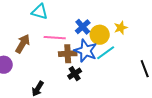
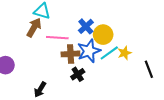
yellow star: (121, 28) -> (124, 53), moved
brown arrow: (23, 44) -> (34, 27), moved
blue star: (86, 51) -> (89, 51), turned 30

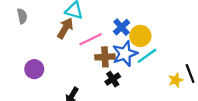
pink line: (57, 38) -> (91, 39), turned -30
yellow star: (124, 53) -> (176, 80), moved

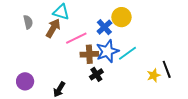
gray semicircle: (22, 16) -> (28, 22), moved
yellow circle: (140, 36) -> (121, 17), moved
purple circle: (34, 69) -> (25, 81), moved

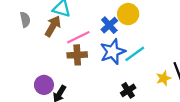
brown cross: (89, 54) -> (77, 55), moved
black cross: (96, 74) -> (128, 90), moved
purple circle: (25, 81) -> (44, 85), moved

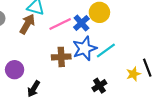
pink line: (78, 37) -> (60, 24), moved
brown cross: (77, 55) -> (61, 57), moved
purple circle: (44, 85) -> (15, 70), moved

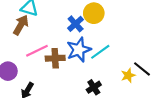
pink line: (60, 24) -> (37, 51), moved
black line: (147, 68) -> (142, 69), turned -30

